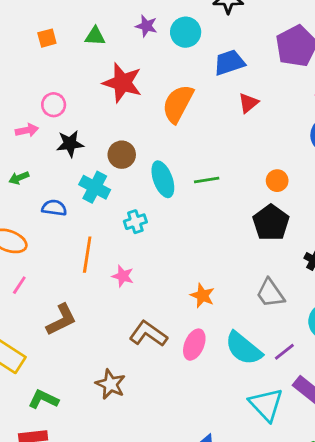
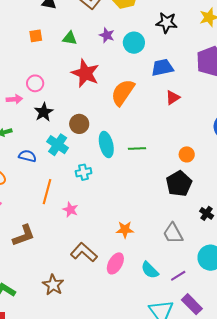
black star: (70, 144) -> (44, 112), turned -30
orange star: (202, 296) -> (125, 230), turned -30
cyan semicircle: (244, 348) -> (150, 270), size x0.7

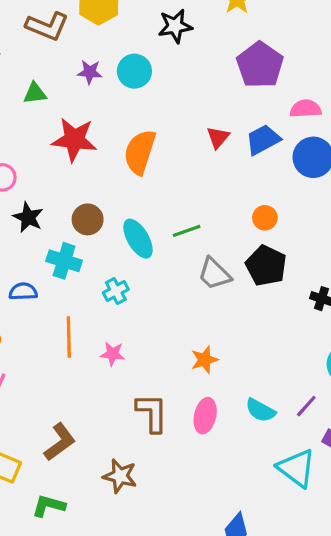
blue trapezoid: (162, 67) -> (263, 140), moved
gray trapezoid: (173, 233) -> (214, 274), moved
brown L-shape: (24, 235) -> (60, 442), moved
brown L-shape: (84, 252) -> (152, 413), turned 64

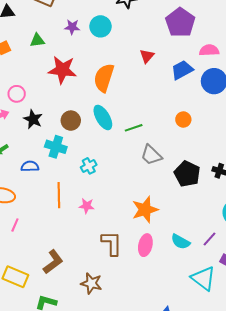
red triangle: (218, 137) -> (147, 56), moved
cyan ellipse: (138, 239) -> (103, 117), moved
black pentagon: (266, 266) -> (187, 174), moved
orange star: (204, 360) -> (145, 210), size x1.5

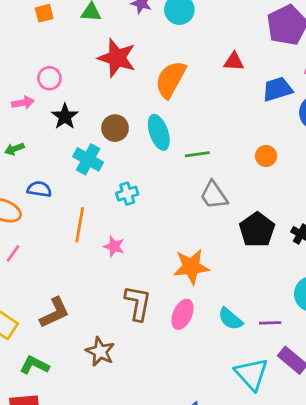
red triangle: (147, 56) -> (234, 62), turned 42
blue semicircle: (30, 166) -> (39, 189), moved
purple line: (210, 239) -> (270, 323), turned 35

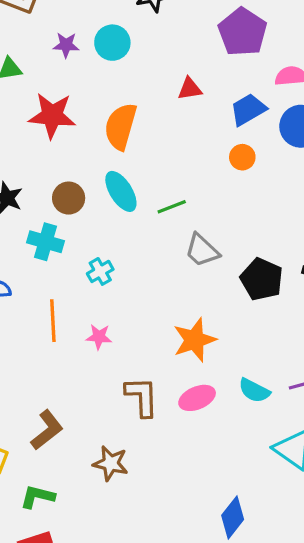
orange circle: (266, 156) -> (242, 157), moved
pink ellipse: (183, 314) -> (197, 398), turned 56

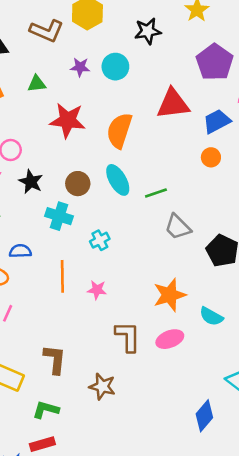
red triangle: (190, 89) -> (173, 104), size x1.8
cyan semicircle: (254, 391) -> (211, 316), moved
brown L-shape: (47, 430) -> (55, 359), turned -48
blue diamond: (233, 517) -> (204, 416), moved

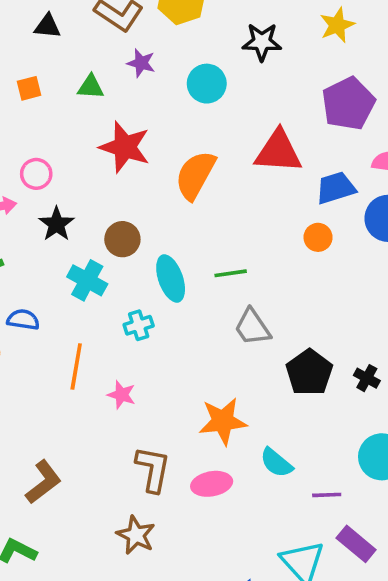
purple star: (80, 67) -> (141, 63), moved
cyan ellipse: (118, 180) -> (171, 278), moved
brown L-shape: (55, 359) -> (43, 482), turned 36
brown star: (102, 386) -> (136, 535), moved

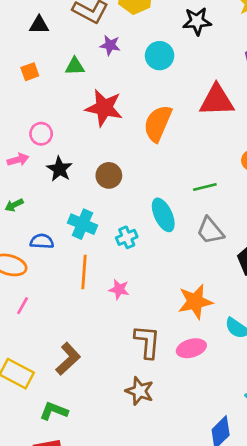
green line: (231, 273) -> (205, 187), moved
cyan ellipse: (171, 278) -> (163, 215), moved
cyan cross: (87, 280) -> (82, 224), moved

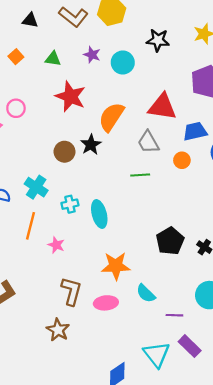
purple star: (110, 45) -> (92, 55), moved
orange square: (30, 72) -> (16, 57), turned -32
black star: (59, 169) -> (91, 145), moved
cyan ellipse: (163, 215) -> (99, 214), moved
gray trapezoid: (210, 231) -> (148, 142), moved

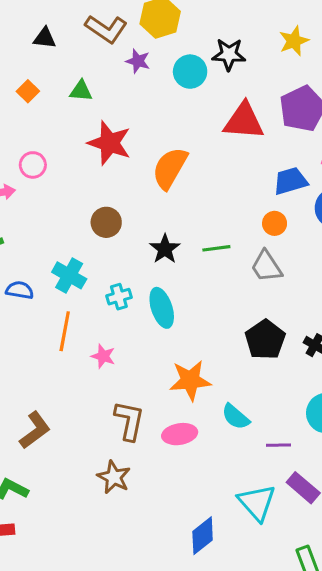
purple star: (92, 55) -> (138, 61), moved
cyan circle: (123, 63) -> (190, 72), moved
red triangle: (162, 107) -> (244, 121), moved
gray trapezoid: (148, 142) -> (266, 266), moved
black star: (91, 145) -> (165, 249), moved

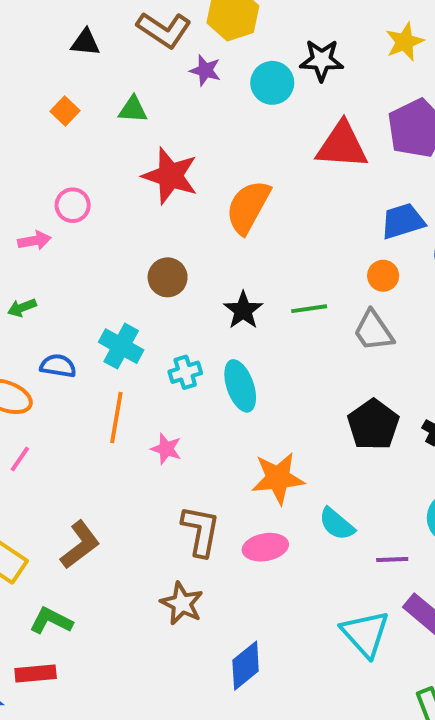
blue diamond: (203, 536) -> (246, 666), moved

